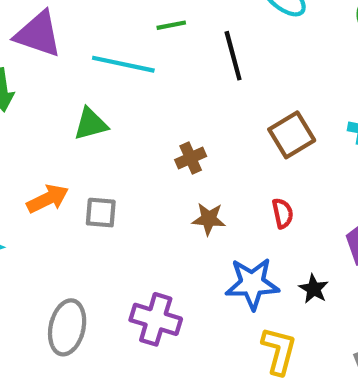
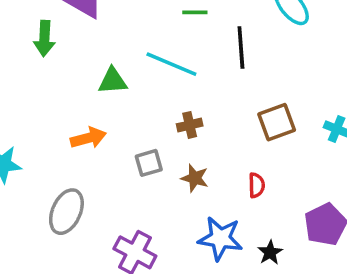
cyan line: (123, 64) -> (171, 64), moved
orange arrow: (48, 199) -> (88, 138), moved
gray square: (101, 213) -> (149, 163), moved, turned -32
gray ellipse: (67, 327) -> (66, 212), moved

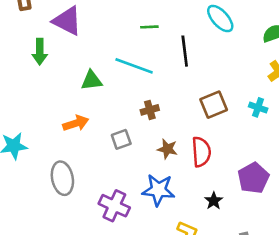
brown star: (195, 178) -> (167, 149), moved
red semicircle: (257, 185) -> (201, 152), size x1.6
gray ellipse: (66, 212) -> (62, 178), turned -32
blue star: (220, 238) -> (158, 190), moved

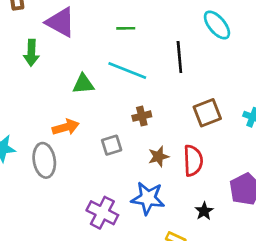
green line: (149, 27) -> (126, 28), moved
brown star: (167, 149) -> (158, 157), turned -30
gray ellipse: (62, 178) -> (44, 160), moved

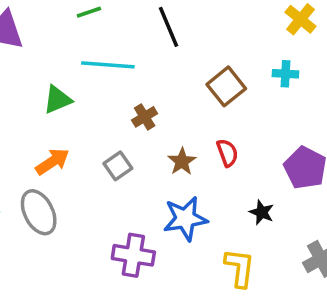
red semicircle: (193, 161) -> (227, 153), size x0.7

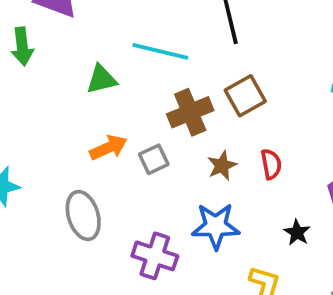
brown square: (226, 86) -> (245, 96), moved
brown cross: (145, 117) -> (190, 112), size x1.6
orange arrow: (52, 162) -> (108, 148), moved
gray ellipse: (39, 212) -> (83, 215), moved

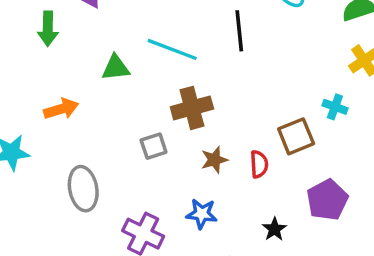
brown square: (245, 96) -> (296, 136), moved
orange arrow: (108, 148) -> (61, 109), moved
blue star: (216, 226) -> (202, 214), size x0.7

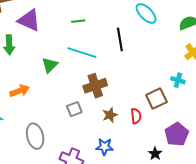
green triangle: (116, 68) -> (50, 65), turned -36
black star: (274, 229) -> (155, 154), moved

